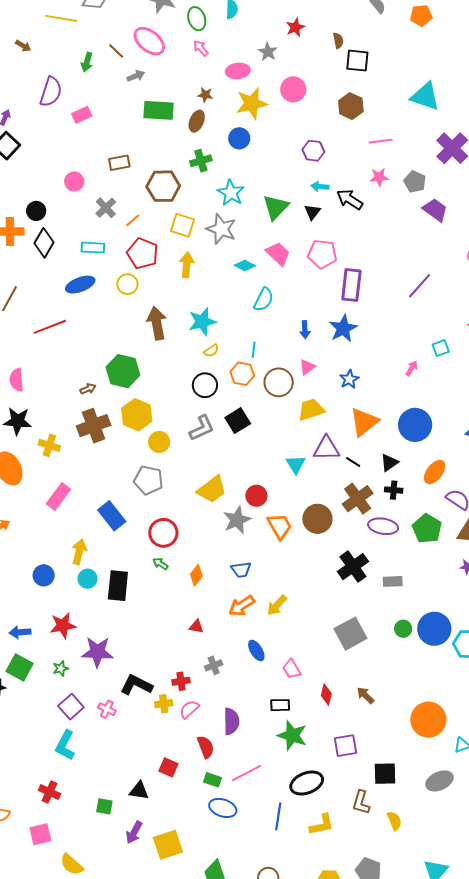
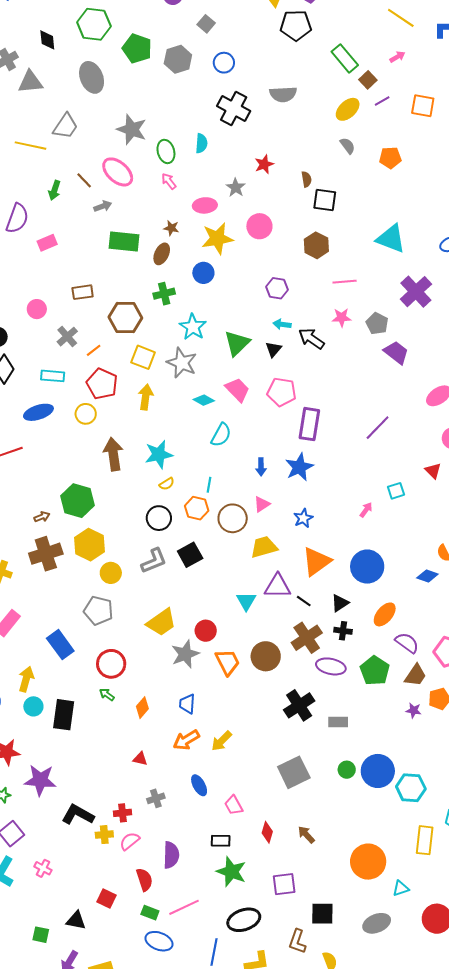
blue trapezoid: (241, 570) -> (187, 704), turned 100
pink cross: (107, 709) -> (43, 868), moved

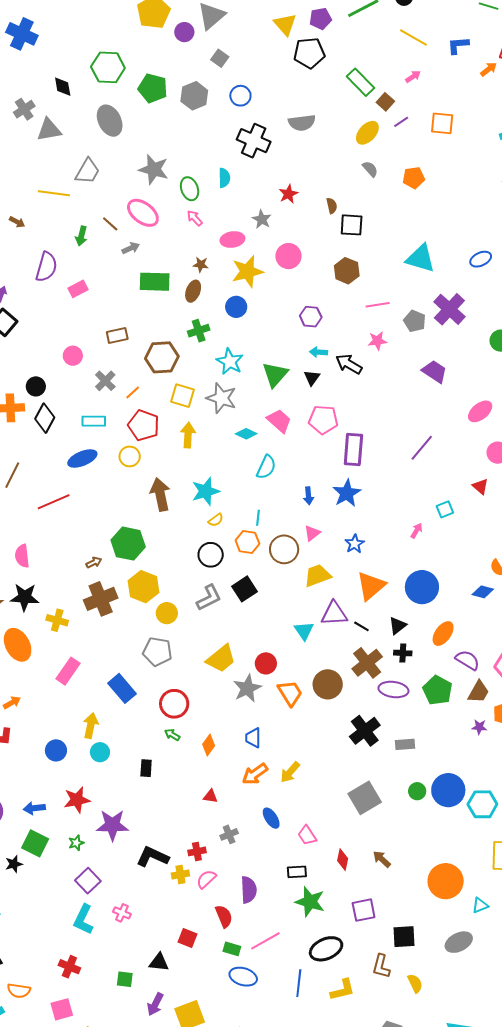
gray pentagon: (377, 324) -> (415, 321), moved
black rectangle: (64, 715) -> (146, 768), moved, size x0.6

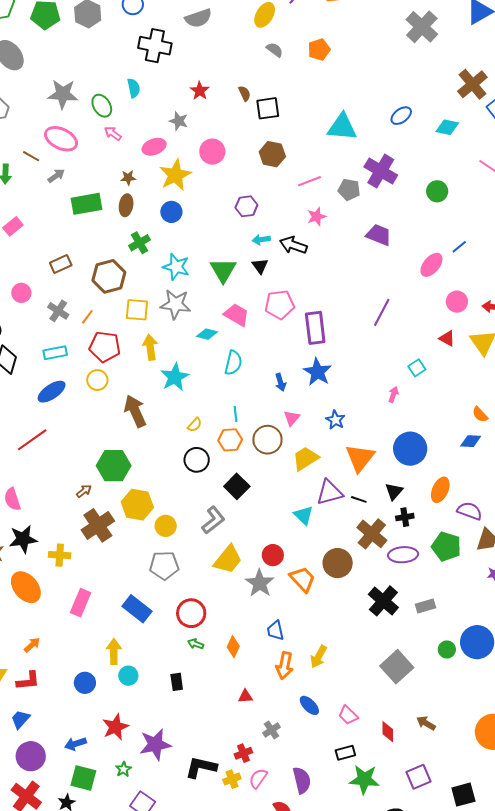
cyan star: (206, 491) -> (175, 377), moved
gray L-shape: (209, 598) -> (213, 520), moved
orange arrow: (255, 774) -> (284, 666), turned -32

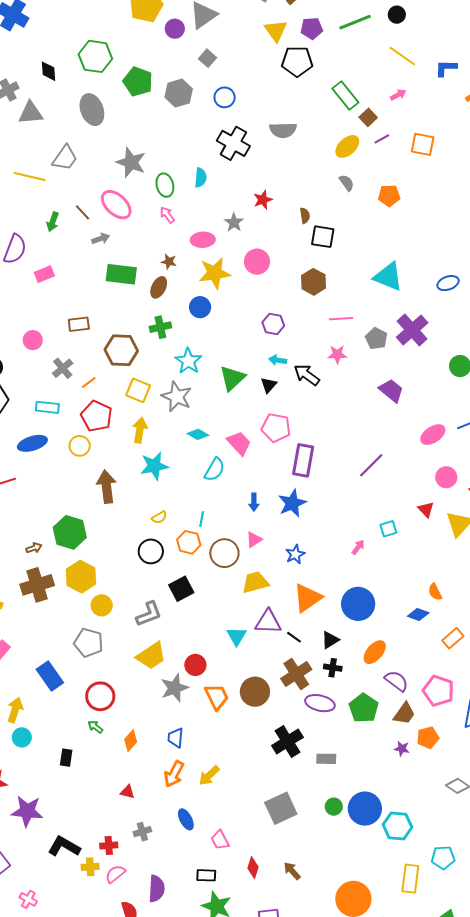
pink trapezoid: (237, 315) -> (239, 443), moved

